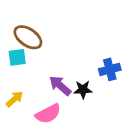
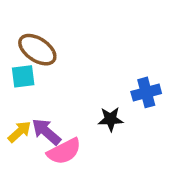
purple arrow: (60, 86) -> (46, 132), moved

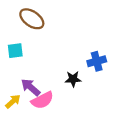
brown ellipse: (37, 50) -> (32, 19), moved
yellow arrow: (20, 132) -> (13, 101), moved

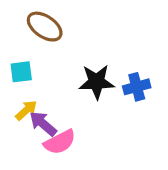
black star: (73, 79) -> (97, 82), moved, size x1.5
yellow arrow: (13, 101) -> (26, 110), moved

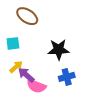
blue cross: (137, 87) -> (67, 77), moved
pink semicircle: (60, 142) -> (36, 86), turned 48

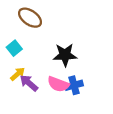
cyan square: (13, 43) -> (14, 48), turned -32
pink semicircle: (36, 86) -> (58, 84), moved

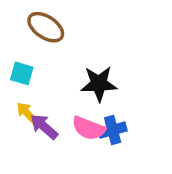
cyan square: (14, 48) -> (22, 73), turned -35
yellow arrow: (18, 74) -> (27, 113), turned -91

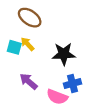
yellow arrow: (27, 113) -> (27, 44), moved
pink semicircle: (89, 128) -> (57, 97), moved

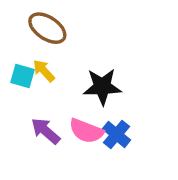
blue cross: (73, 84) -> (116, 134), turned -35
pink semicircle: (57, 97) -> (86, 131), moved

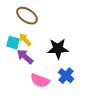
purple arrow: (46, 131) -> (25, 57), moved
pink semicircle: (86, 131) -> (40, 81), moved

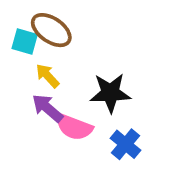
cyan square: (13, 43) -> (25, 41), moved
pink semicircle: (40, 81) -> (74, 127), moved

